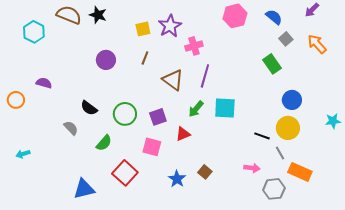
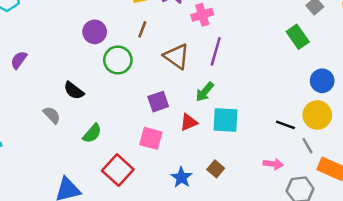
purple semicircle: (44, 83) -> (19, 60), turned -70
cyan square: (225, 108) -> (225, 120), moved
green circle: (125, 114) -> (118, 60), moved

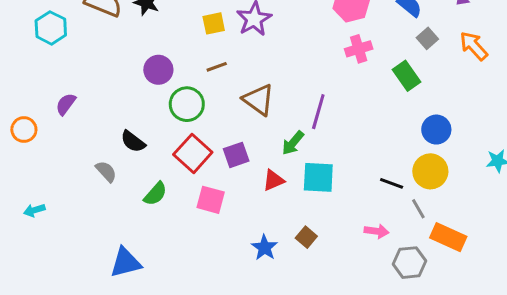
pink cross: (202, 15) -> (359, 49), moved
brown line: (142, 29) -> (217, 67), turned 49
purple line: (216, 51) -> (318, 112), moved
pink square: (151, 138) -> (211, 200), moved
red square: (118, 170) -> (193, 153), moved

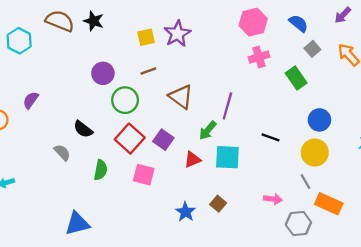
purple square: (236, 155) -> (163, 140), turned -36
black line: (392, 183) -> (271, 137), moved
green semicircle: (155, 194) -> (101, 170), turned -30

